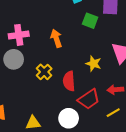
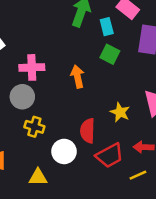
green square: (90, 21) -> (110, 54), moved
yellow cross: (44, 72) -> (34, 127), moved, turned -35
white circle: (69, 118) -> (64, 151), moved

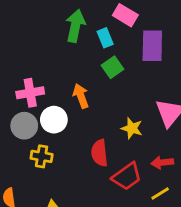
green square: (110, 54) -> (113, 67), turned 36
white circle: (64, 151) -> (54, 120), moved

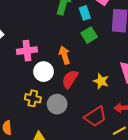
gray circle: (24, 126) -> (57, 104), moved
red semicircle: (99, 153) -> (70, 79), moved, turned 36

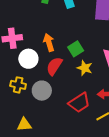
green square: (89, 35) -> (76, 49), moved

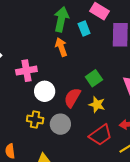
orange arrow: (49, 43) -> (61, 47), moved
yellow star: (85, 68) -> (97, 105), moved

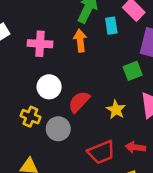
pink cross: (26, 71) -> (40, 44), moved
green square: (94, 78) -> (133, 71), moved
yellow star: (97, 105) -> (116, 110), moved

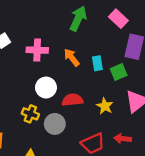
cyan rectangle: (111, 26) -> (97, 63), moved
orange arrow: (80, 41) -> (72, 57), moved, turned -30
red semicircle: (79, 102) -> (72, 100), turned 42

